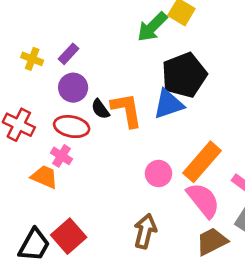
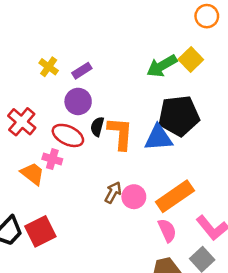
black semicircle: (100, 109) -> (97, 127), turned 36
pink cross: (62, 156) -> (52, 159), turned -30
pink semicircle: (203, 200) -> (167, 230), size x0.7
brown arrow: (145, 231) -> (113, 193), moved, size x0.7

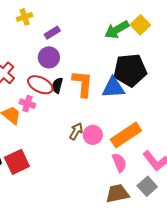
yellow cross: (49, 67) -> (25, 17), moved, turned 35
black semicircle: (97, 127) -> (57, 85), moved

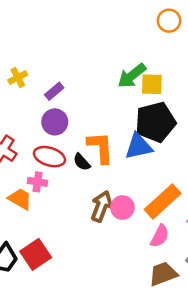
yellow square: (140, 25) -> (152, 84), moved, turned -36
black semicircle: (57, 85) -> (82, 162), moved, turned -49
brown arrow: (76, 131) -> (101, 206), size x1.4
pink semicircle: (119, 163) -> (160, 236), turned 60

